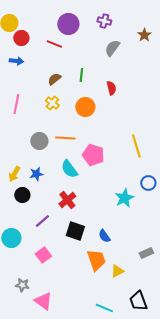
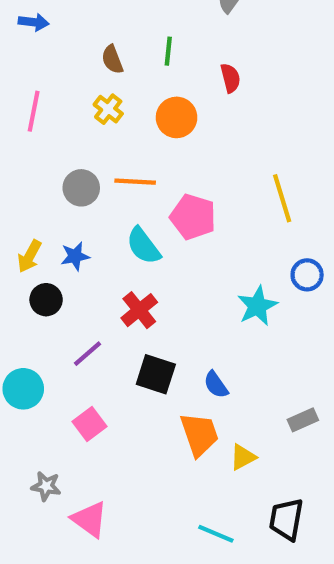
brown semicircle: (54, 79) -> (112, 59), turned -72
black trapezoid: (138, 301) -> (286, 519), turned 30

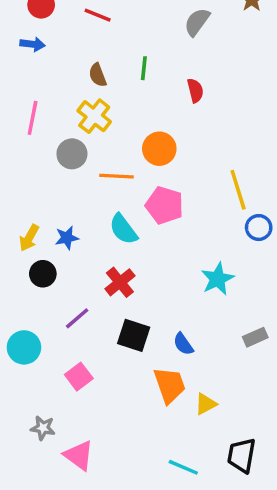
yellow cross: (108, 109) -> (94, 116), size x1.4
orange circle: (177, 117) -> (159, 149), moved
gray circle: (81, 188) -> (72, 154), moved
blue circle: (307, 275) -> (259, 228), moved
gray rectangle: (303, 420) -> (255, 337), moved

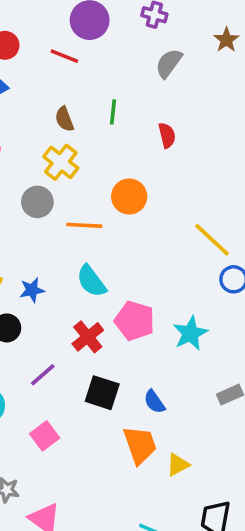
yellow line: (238, 190) -> (212, 240), turned -30
pink pentagon: (164, 205) -> (135, 321), moved

